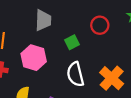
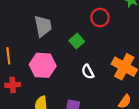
white semicircle: (75, 74) -> (88, 72), size x0.6

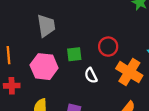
red circle: (100, 18) -> (108, 47), moved
green square: (77, 41) -> (74, 54), moved, turned 32

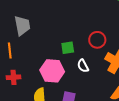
gray trapezoid: (46, 26) -> (22, 26), moved
pink hexagon: (44, 67) -> (52, 71), moved

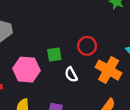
pink hexagon: (52, 71) -> (26, 70), moved

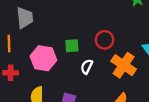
white semicircle: (71, 75) -> (87, 67), turned 48

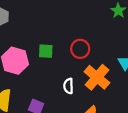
white semicircle: (87, 67) -> (68, 86), moved, turned -32

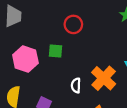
red circle: (80, 49) -> (73, 24), moved

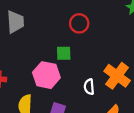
pink hexagon: (25, 59) -> (46, 75), moved

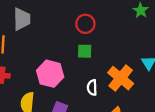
green square: (64, 53) -> (85, 51), moved

